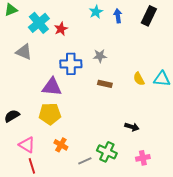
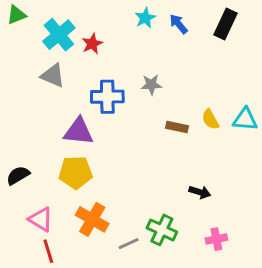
blue arrow: (118, 16) -> (179, 24), turned -32
gray triangle: (24, 52) -> (53, 75), moved
brown rectangle: (105, 84) -> (177, 127), moved
orange cross: (61, 145) -> (92, 219), size x1.5

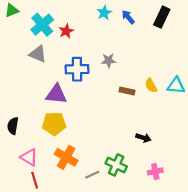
black semicircle: (18, 175) -> (13, 126), turned -49

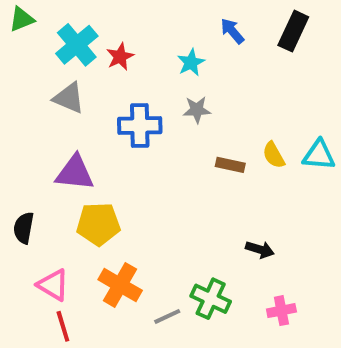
cyan star: (104, 13) -> (191, 63), moved
purple triangle: (56, 94) -> (75, 173), moved

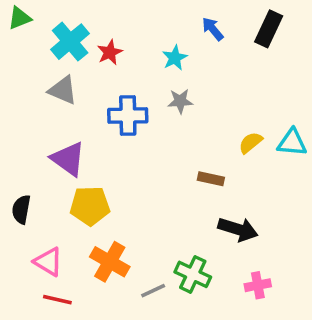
yellow semicircle: (274, 155) -> (251, 143), turned 80
brown rectangle: (230, 165) -> (211, 179), moved
purple triangle: (75, 173) -> (68, 159), turned 30
black arrow: (260, 250) -> (238, 229), size x1.5
red line: (63, 326) -> (57, 300), turned -60

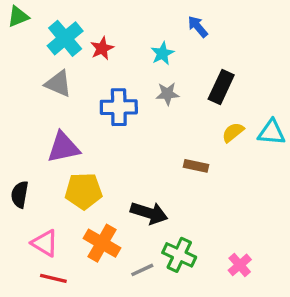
black rectangle: (269, 29) -> (221, 87), moved
purple triangle: (68, 159) -> (63, 147), turned -48
black arrow: (238, 229) -> (149, 213), moved
pink cross: (258, 285) -> (240, 265), turned -30

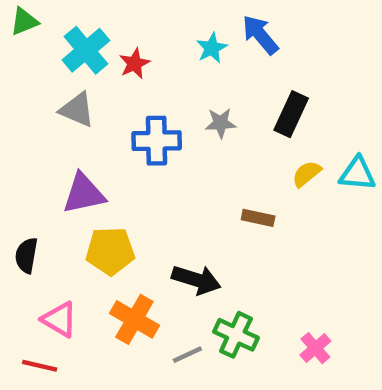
blue arrow: (198, 27) -> (260, 35), size x1.4
cyan star: (162, 53) -> (212, 48), moved
red line: (53, 278) -> (40, 366), moved

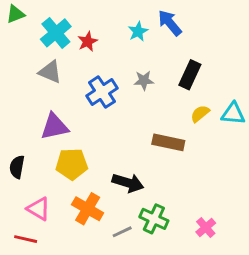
blue cross: (157, 141) -> (102, 92), turned -32
brown rectangle: (258, 218) -> (168, 142), size x1.5

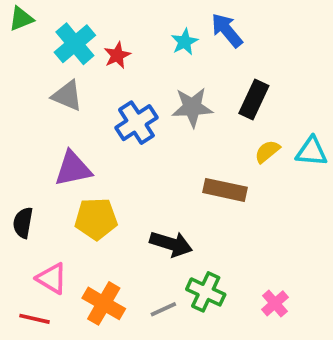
gray star: (144, 80) -> (192, 107), size x1.5
orange cross: (88, 209) -> (104, 303), moved

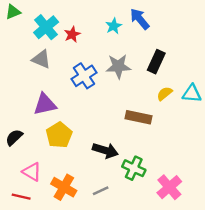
yellow pentagon: (96, 219) -> (59, 135), turned -30
black semicircle: (23, 223) -> (14, 137), turned 36
green cross: (206, 292) -> (134, 168), moved
pink cross: (275, 303) -> (169, 187), size x1.5

